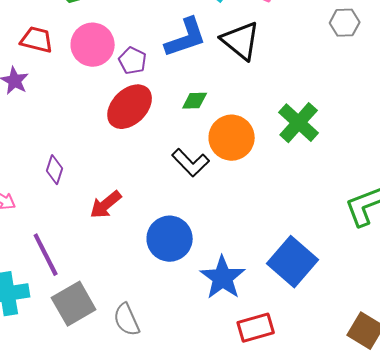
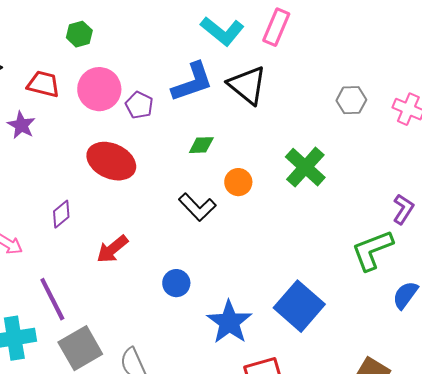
gray hexagon: (345, 23) -> (351, 100), moved
red ellipse: (130, 107) -> (111, 161), moved, turned 69
orange circle: (232, 138) -> (238, 182), size x0.6
purple diamond: (55, 170) -> (61, 214), turned 32
blue circle: (170, 239) -> (176, 283), size x0.6

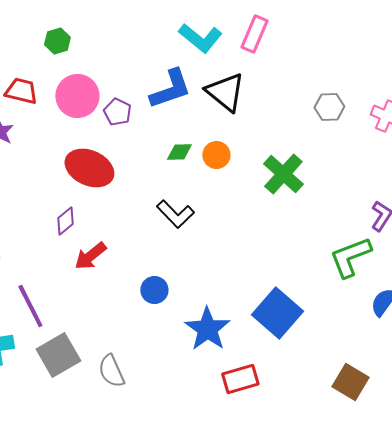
orange circle: (238, 182) -> (216, 155), moved
purple diamond: (61, 214) -> (65, 221), moved

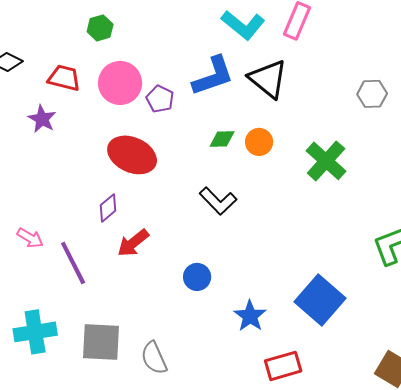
purple line: (30, 306) -> (73, 263), moved
blue star: (207, 329) -> (250, 316), size x0.7
gray square: (58, 355) -> (101, 342), turned 33

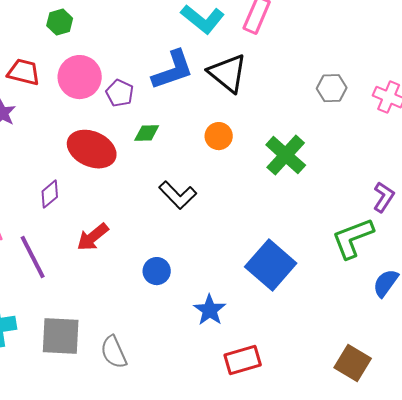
green diamond: (222, 139) -> (147, 133), moved
purple diamond: (108, 208) -> (50, 194), moved
blue square: (320, 300) -> (271, 265), moved

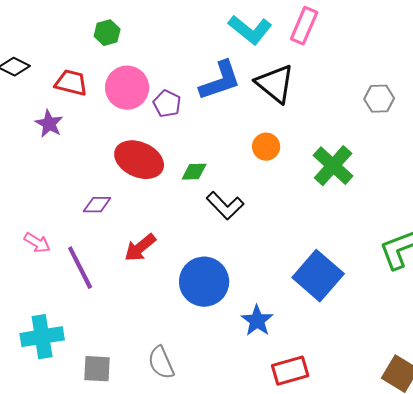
green diamond: (147, 133) -> (194, 172), moved
purple diamond: (50, 194) -> (97, 205), turned 40
blue circle: (157, 271) -> (204, 282), size x1.8
gray square: (61, 336) -> (97, 369), moved, size x0.7

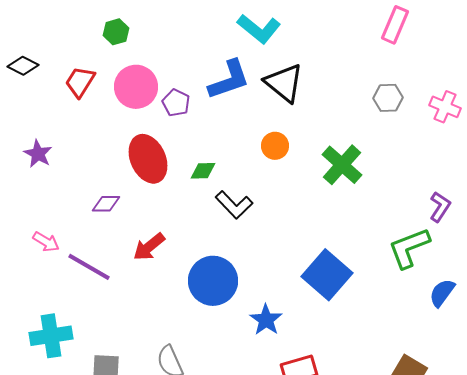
pink rectangle: (304, 26) -> (395, 25), moved
red trapezoid: (71, 83) -> (80, 82), turned -72
purple star: (49, 124) -> (38, 154), moved
red ellipse: (139, 160) -> (148, 159), turned 42
purple line: (80, 268) -> (89, 267), turned -33

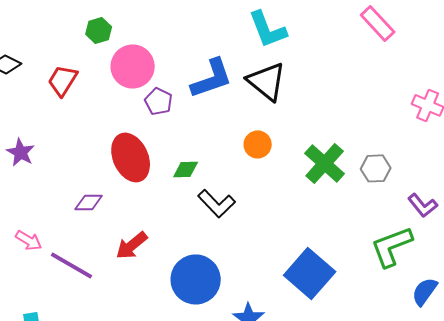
pink rectangle: (395, 25) -> (378, 23), turned -66
cyan L-shape: (259, 29) -> (268, 29), moved, turned 30
pink circle: (136, 87) -> (133, 66), moved
gray hexagon: (388, 98) -> (376, 168), moved
purple L-shape: (440, 207) -> (423, 205), turned 108

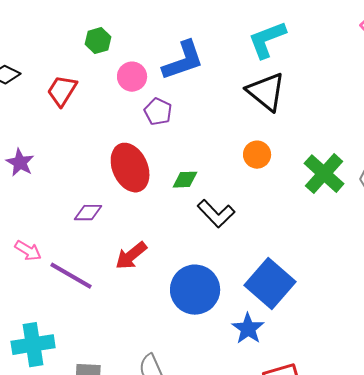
cyan L-shape: (268, 29) -> (267, 40), turned 90
pink circle: (133, 66) -> (132, 77), size x0.7
blue L-shape: (212, 78) -> (183, 61), moved
blue square: (310, 273) -> (270, 284), moved

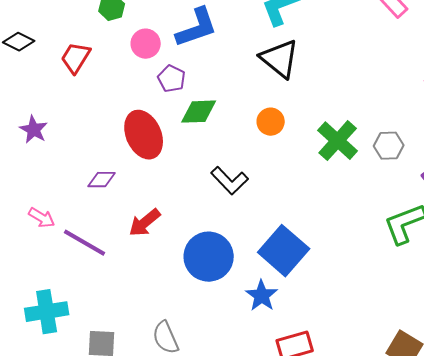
green diamond: (185, 180) -> (199, 112), moved, size x1.4

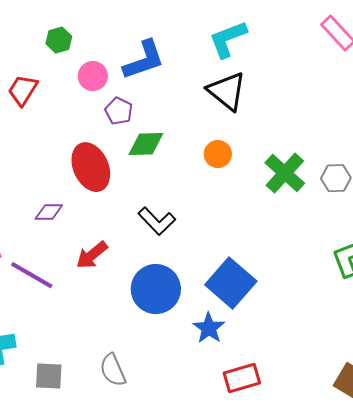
black L-shape: (230, 181) -> (157, 221), moved

